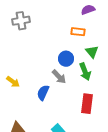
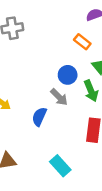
orange rectangle: (78, 32) -> (82, 42), turned 32

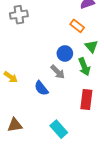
blue semicircle: (39, 117) -> (41, 88), turned -63

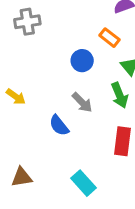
blue circle: (65, 53) -> (82, 61), moved
yellow arrow: (11, 77) -> (16, 97), moved

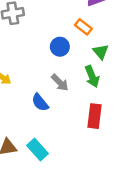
cyan rectangle: (84, 183) -> (38, 150), moved

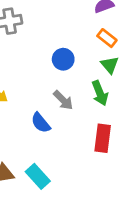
orange rectangle: (83, 27) -> (107, 38), moved

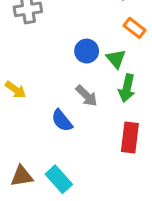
green triangle: (110, 65) -> (116, 59), moved
green arrow: (100, 93) -> (127, 88), turned 35

